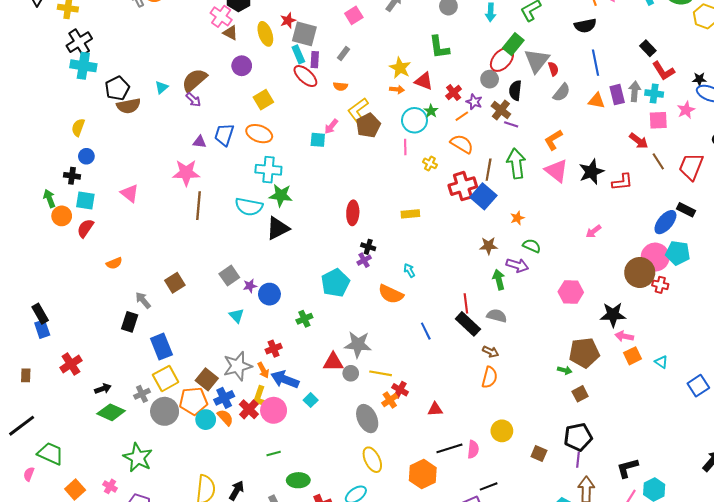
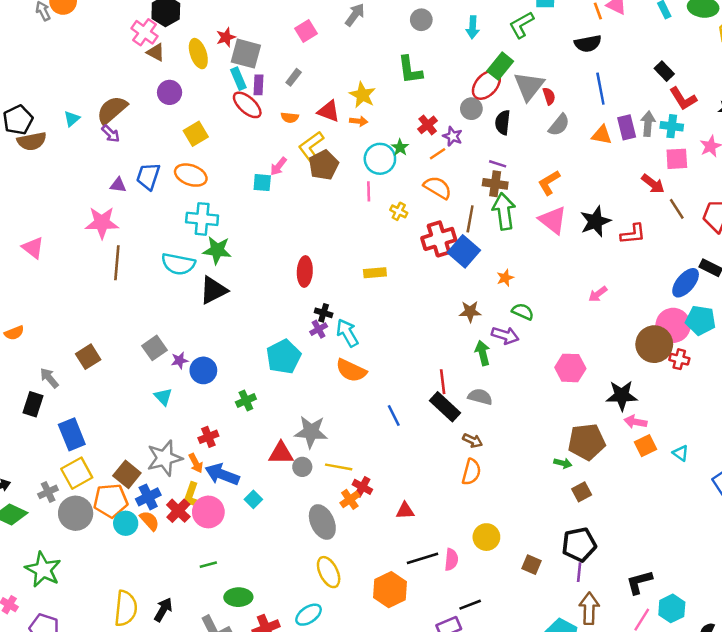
red triangle: (424, 81) -> (329, 111), moved
brown cross: (501, 110) -> (495, 184), moved, turned -30
cyan arrow: (409, 270) -> (347, 333), moved, size x1.6

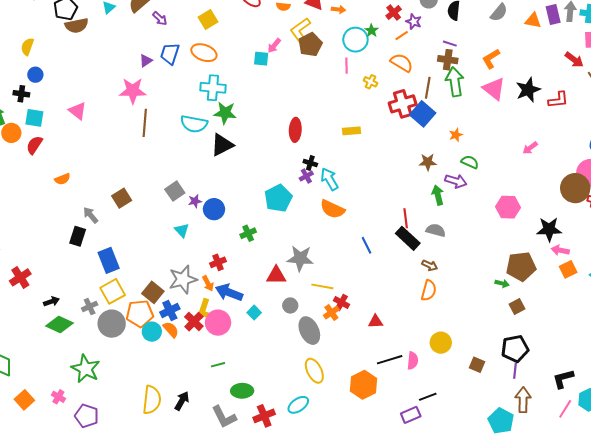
purple arrow: (111, 134) -> (160, 19), moved
purple triangle: (118, 185) -> (146, 61), turned -40
gray circle: (302, 467) -> (290, 305), moved

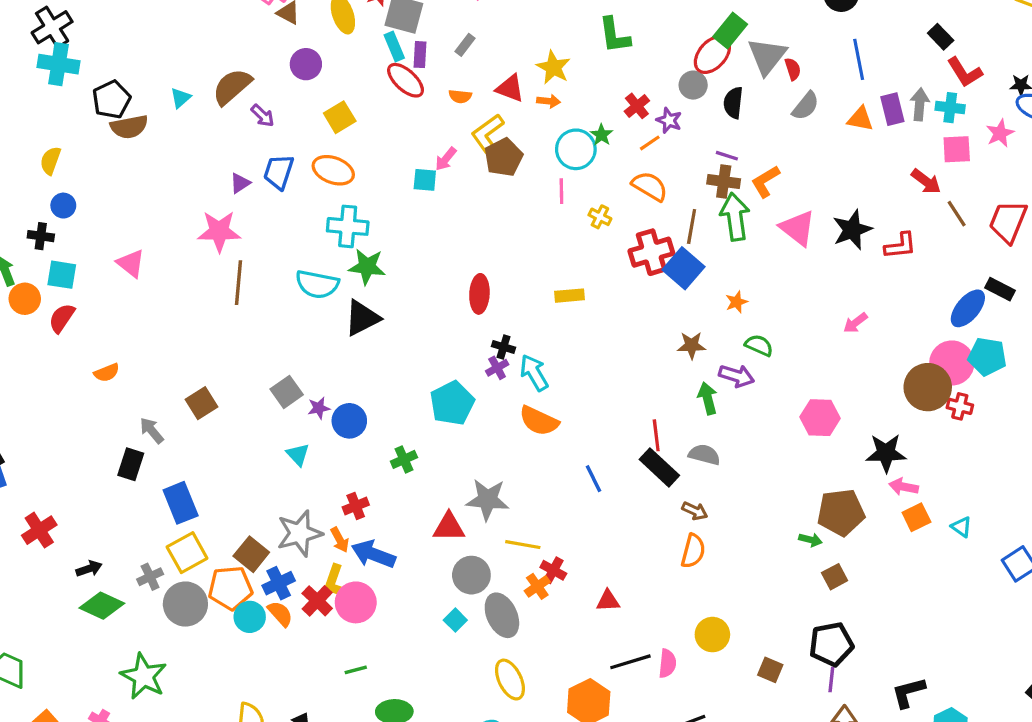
orange L-shape: (491, 59) -> (765, 181), moved
gray circle: (290, 305) -> (471, 575), size x1.5
cyan square: (254, 313) -> (455, 620), moved

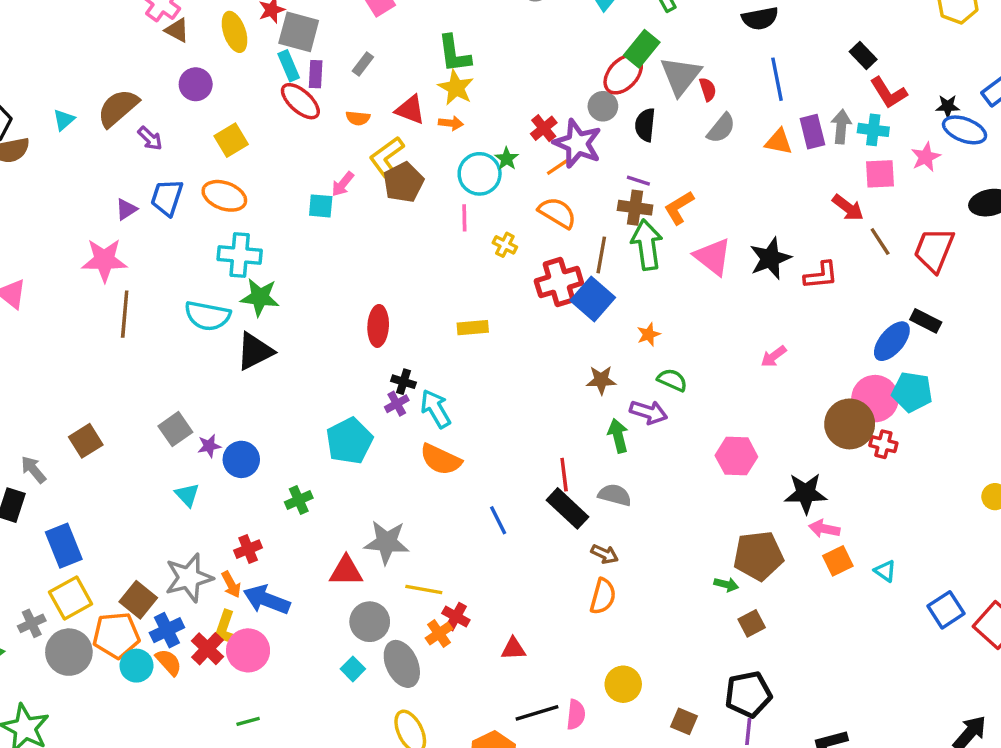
green L-shape: (614, 35) -> (454, 54), moved
purple star: (669, 120) -> (578, 143), size x1.8

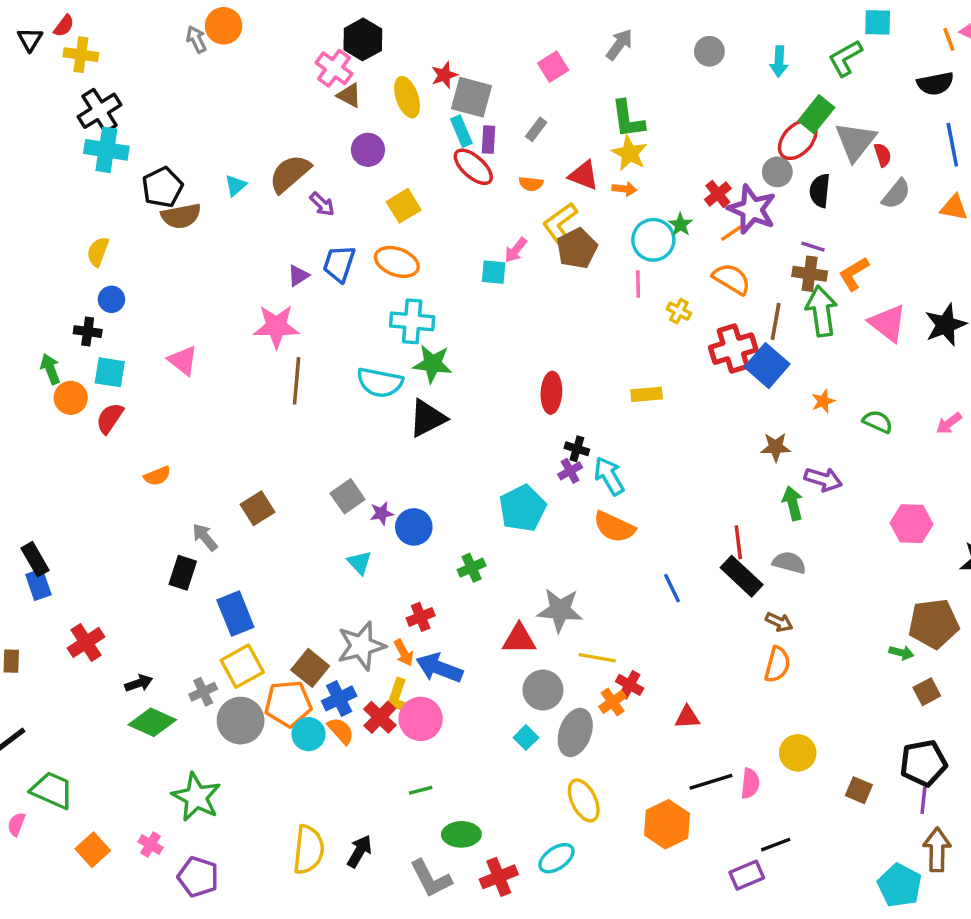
green semicircle: (672, 380) -> (878, 422), moved
gray ellipse: (402, 664) -> (575, 732), turned 45

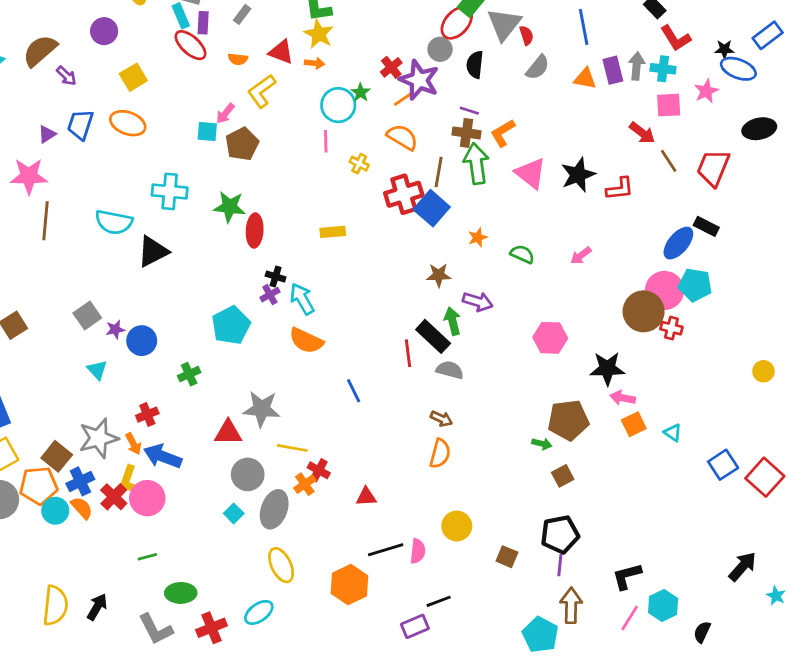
brown pentagon: (577, 248) -> (242, 144), moved
cyan cross: (412, 321) -> (170, 191), moved
green star: (433, 364) -> (230, 207), moved
black rectangle: (742, 576) -> (433, 336), moved

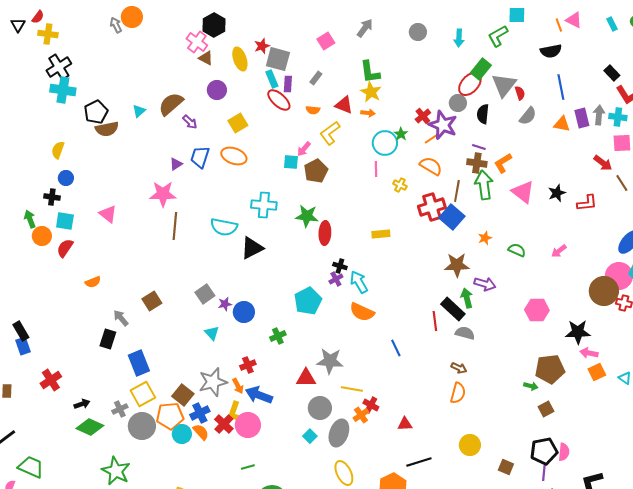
black star: (578, 175) -> (557, 193), size x0.7
brown star: (439, 275) -> (457, 265), size x1.4
pink semicircle: (418, 551) -> (564, 452), moved

